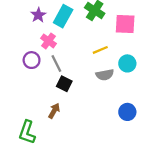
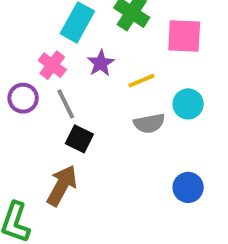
purple star: (38, 15) -> (101, 63), moved
brown arrow: (54, 111) -> (62, 185), size x1.5

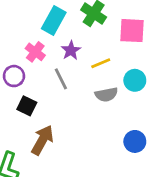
gray line: (66, 104) -> (61, 79), moved
black square: (79, 139) -> (27, 106), moved

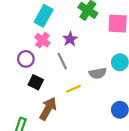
cyan rectangle: (54, 21) -> (44, 16), moved
yellow line: (101, 63) -> (73, 89), moved

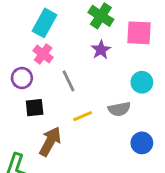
purple star: (70, 39) -> (101, 50), moved
gray semicircle: (98, 73) -> (119, 109), moved
black square: (36, 82) -> (35, 108), turned -32

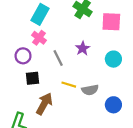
purple star: (101, 50) -> (83, 48), moved
gray semicircle: (119, 109) -> (90, 90), moved
yellow line: (83, 116) -> (69, 85), turned 40

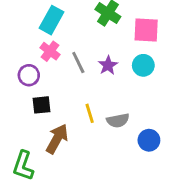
gray line: (58, 58) -> (78, 62), moved
cyan circle: (113, 59) -> (143, 65), moved
yellow line: (69, 85) -> (90, 113), turned 56

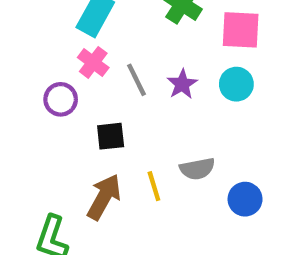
black square: (42, 105) -> (111, 136), moved
yellow line: (90, 113) -> (154, 186), moved

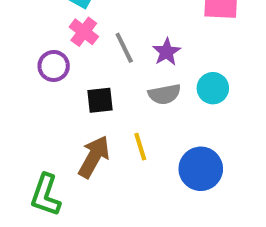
cyan circle: (236, 84) -> (213, 88), moved
gray semicircle: (197, 169) -> (164, 94), moved
blue circle: (245, 199) -> (201, 169), moved, size x1.4

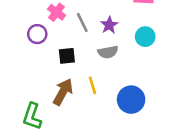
cyan circle: (213, 88) -> (145, 37), moved

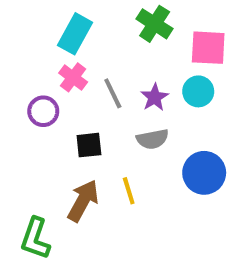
cyan circle: (145, 37) -> (198, 91), moved
blue circle: (131, 100) -> (204, 173), moved

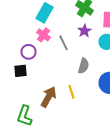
purple star: (155, 97) -> (84, 31), moved
gray semicircle: (153, 139) -> (84, 66), turned -63
black square: (89, 145) -> (20, 71), moved

